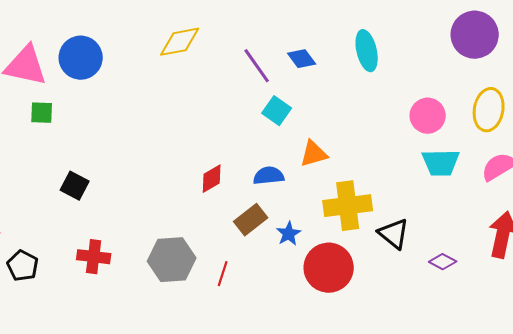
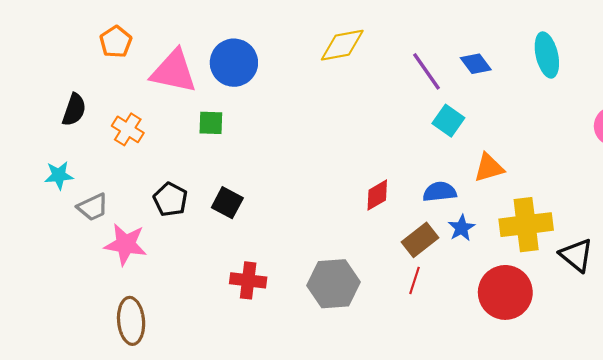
green square: (42, 113) -> (211, 123), moved
blue star: (289, 234) -> (462, 228), moved
black pentagon: (23, 266) -> (170, 199), moved
red line: (223, 274) -> (414, 280), moved

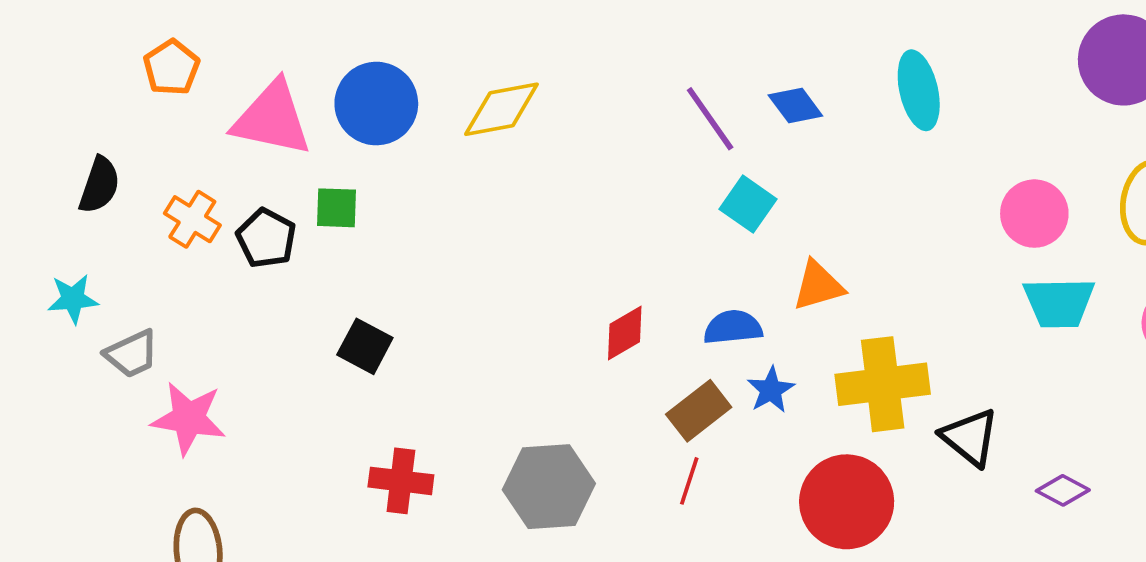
yellow diamond: (342, 45) -> (501, 109), moved
black pentagon: (170, 199) -> (266, 238), moved

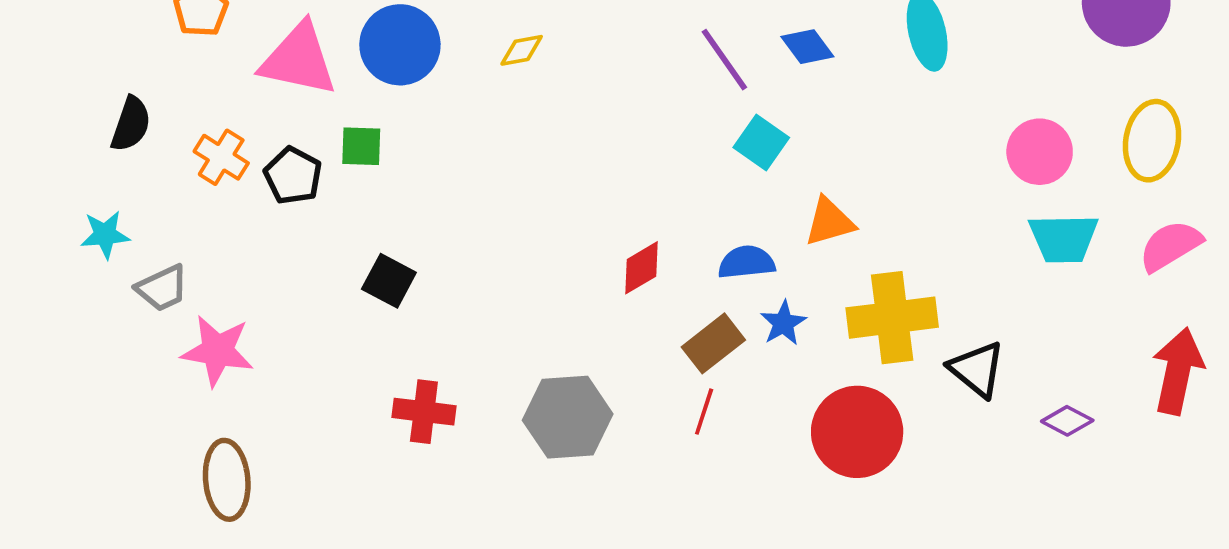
yellow diamond: (501, 109) -> (522, 50), size x0.6

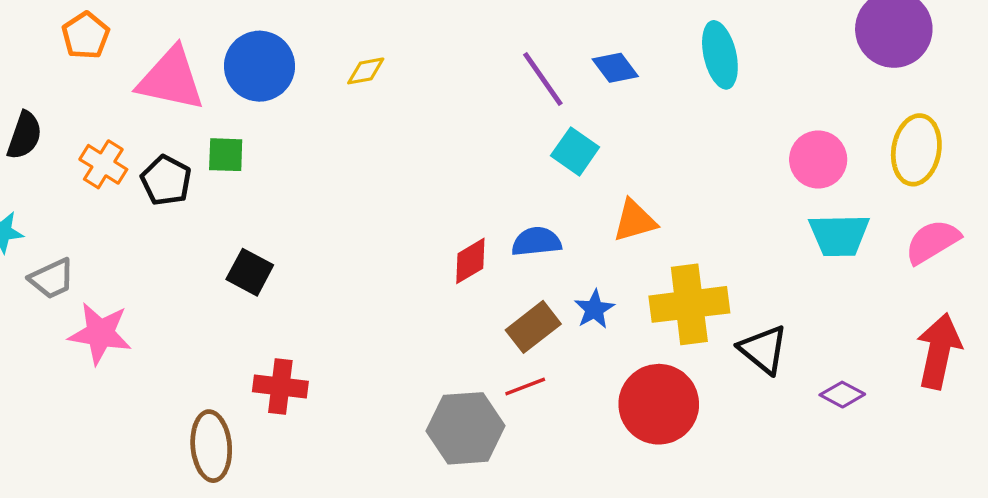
blue semicircle: (746, 262) -> (536, 242), moved
red line: (704, 412) -> (525, 387), turned 51
gray hexagon: (568, 417) -> (466, 428), moved
brown ellipse: (227, 480) -> (211, 446), moved

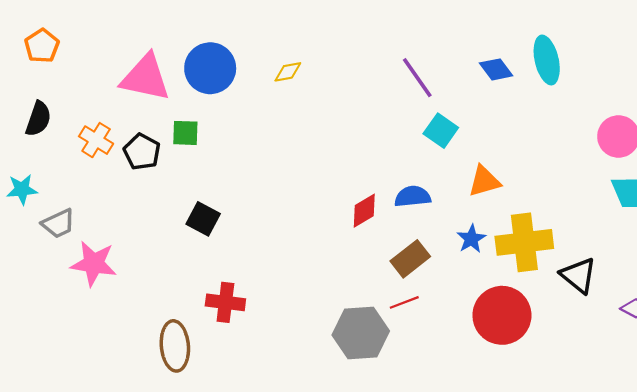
orange pentagon: (86, 36) -> (42, 46), moved
blue diamond: (615, 68) -> (496, 69), moved
blue star: (594, 309) -> (471, 239), moved

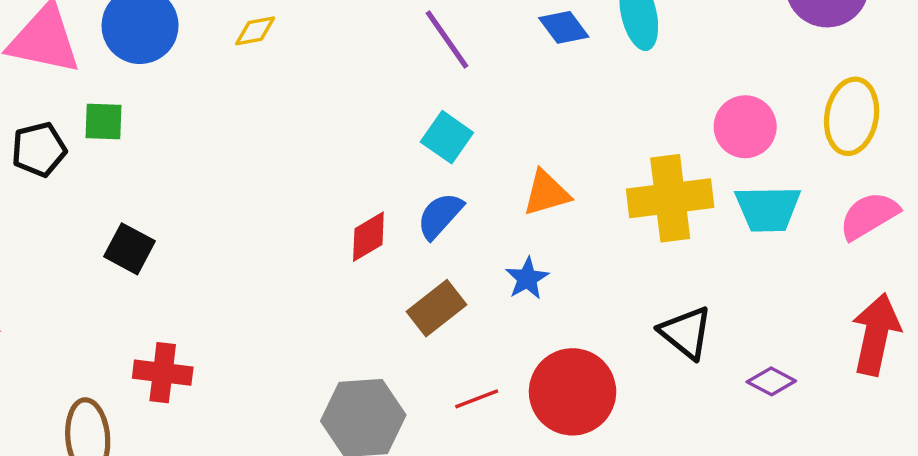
cyan square: (441, 131) -> (447, 137), moved
black pentagon: (142, 152) -> (39, 149), turned 30
blue semicircle: (413, 196) -> (440, 216), turned -42
yellow cross: (524, 242) -> (670, 198), moved
red line: (404, 302) -> (477, 399), moved

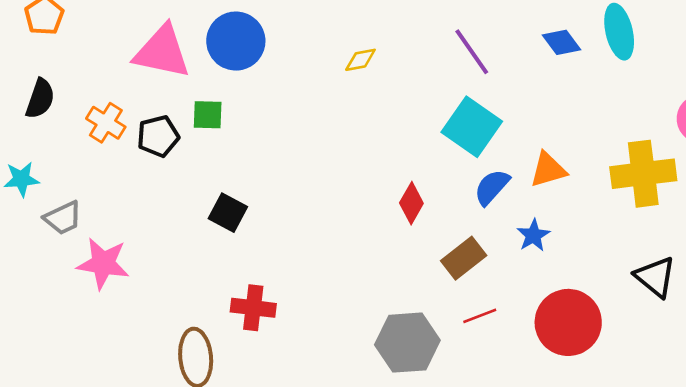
yellow diamond: (255, 31) -> (360, 60), moved
cyan square: (447, 137) -> (472, 127), size x1.5
blue semicircle: (440, 216) -> (492, 187), moved
red diamond: (368, 237) -> (411, 203), turned -30
red line: (477, 399) -> (480, 316), moved

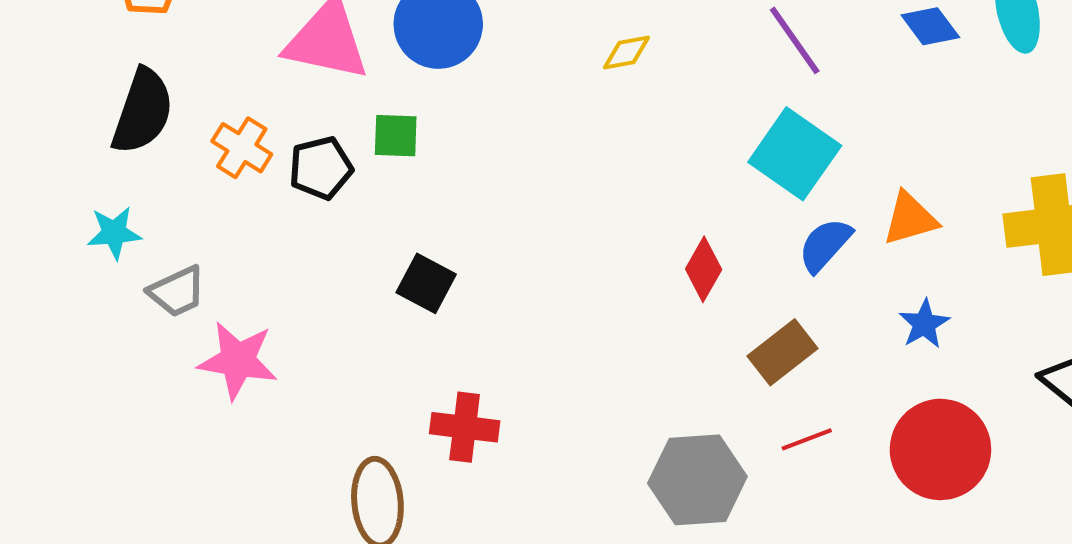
black semicircle: (40, 99) -> (143, 111), size x1.4
blue star: (533, 235) -> (924, 324), moved

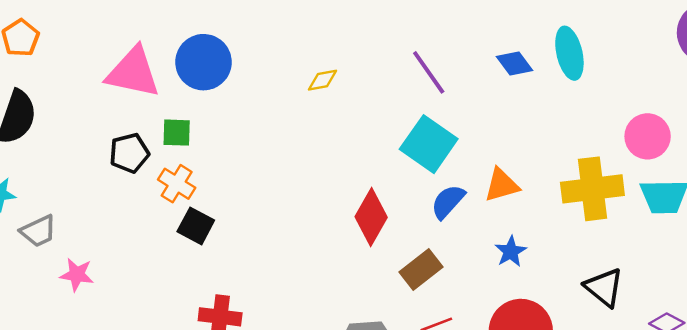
orange cross: (242, 148) -> (177, 184), moved
red diamond: (704, 269) -> (371, 217), size x1.4
pink star: (238, 360) -> (77, 275), size x0.7

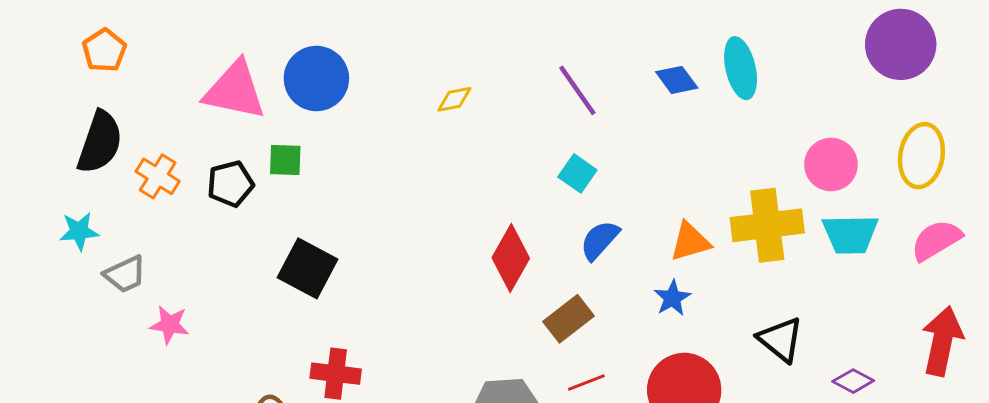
cyan square: (429, 144) -> (577, 173), size x0.6
orange cross: (177, 184) -> (158, 176), moved
orange triangle: (502, 185) -> (690, 242), moved
black square: (196, 226) -> (307, 268), size x1.4

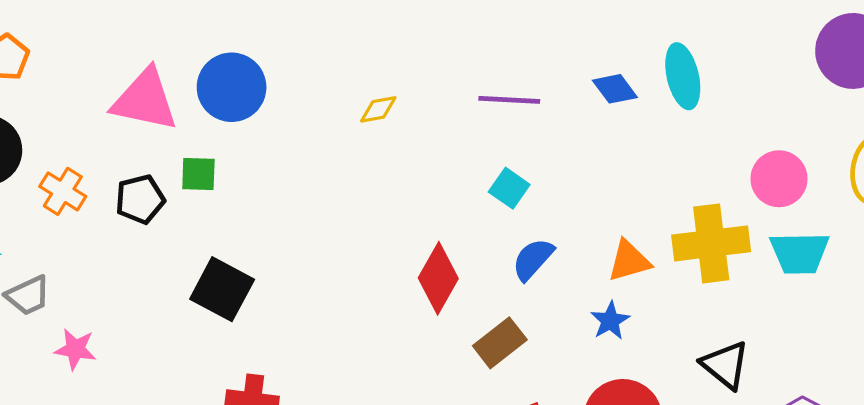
purple line: (577, 90) -> (509, 100), turned -52

